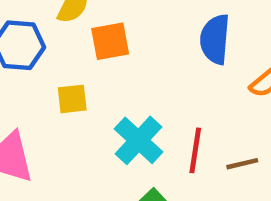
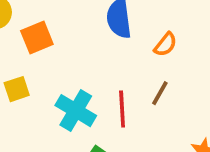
brown line: (242, 164) -> (160, 93), moved, turned -35

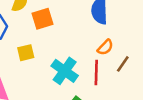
orange semicircle: (165, 44) -> (105, 47), moved

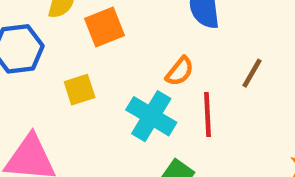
orange semicircle: (105, 47) -> (180, 71), moved
brown line: (123, 64) -> (252, 73), moved

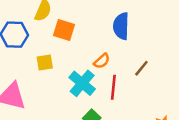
orange square: (104, 27) -> (64, 30), turned 30

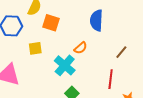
brown line: (141, 68) -> (121, 52), moved
red line: (113, 87) -> (111, 79), moved

